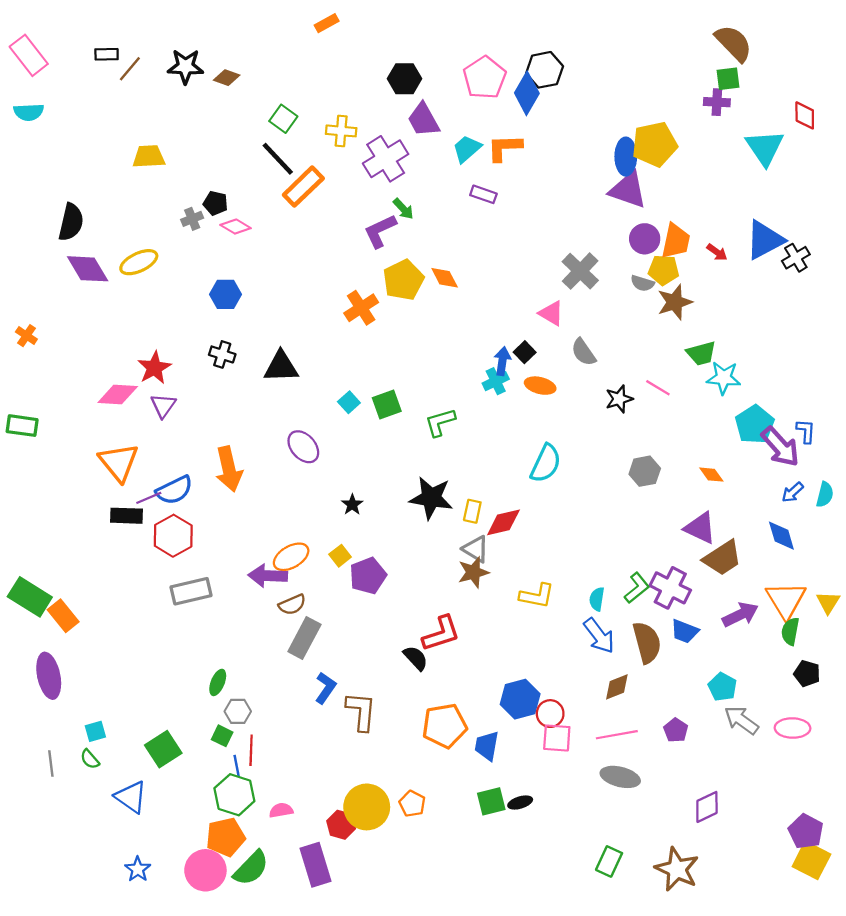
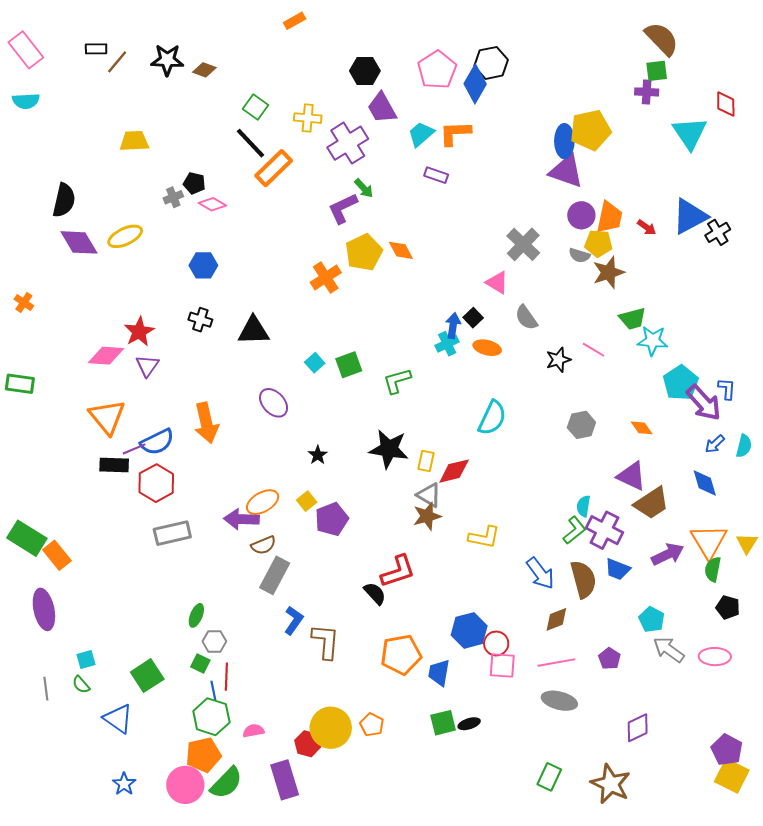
cyan semicircle: (597, 599) -> (583, 506), moved

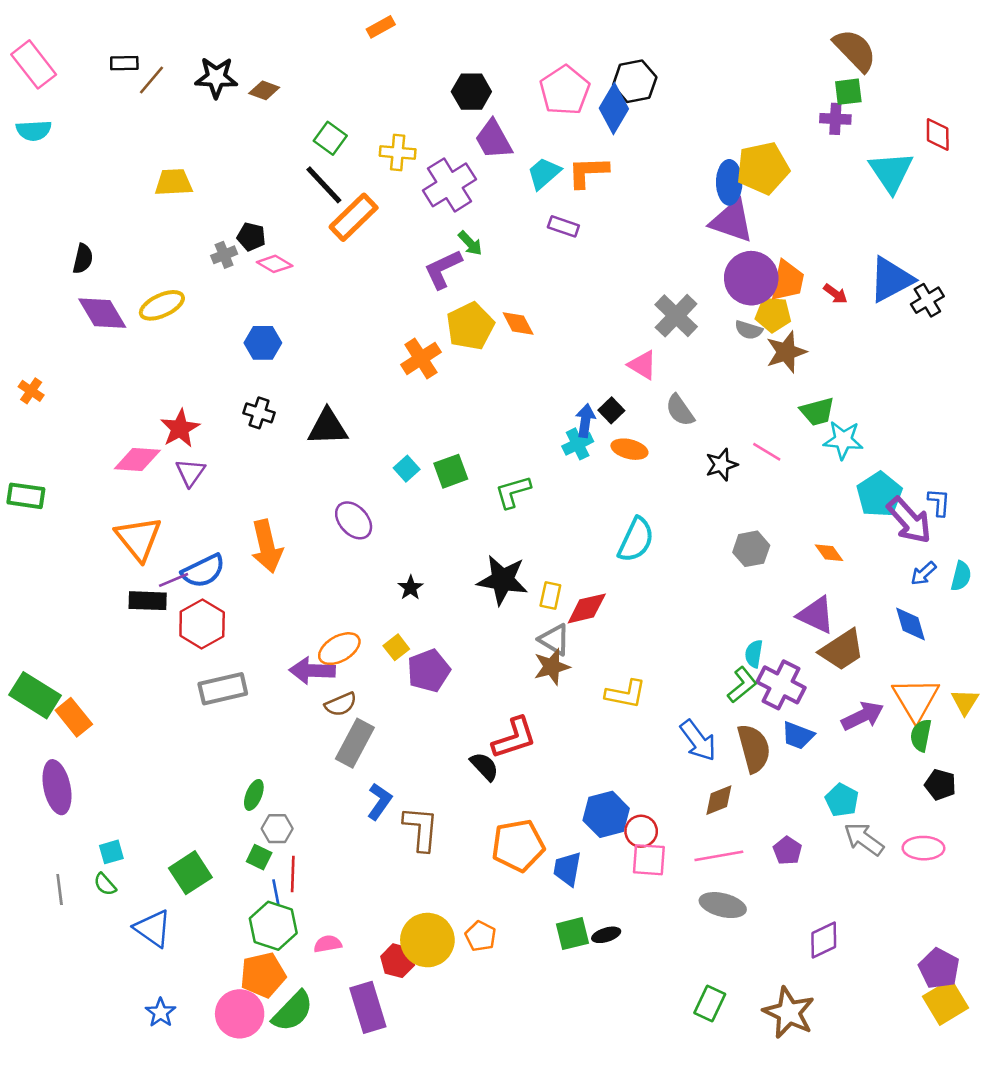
black semicircle: (64, 200) -> (83, 259), size x0.7
purple circle: (581, 215) -> (751, 278), size x1.5
yellow square: (732, 776) -> (945, 1002), turned 32

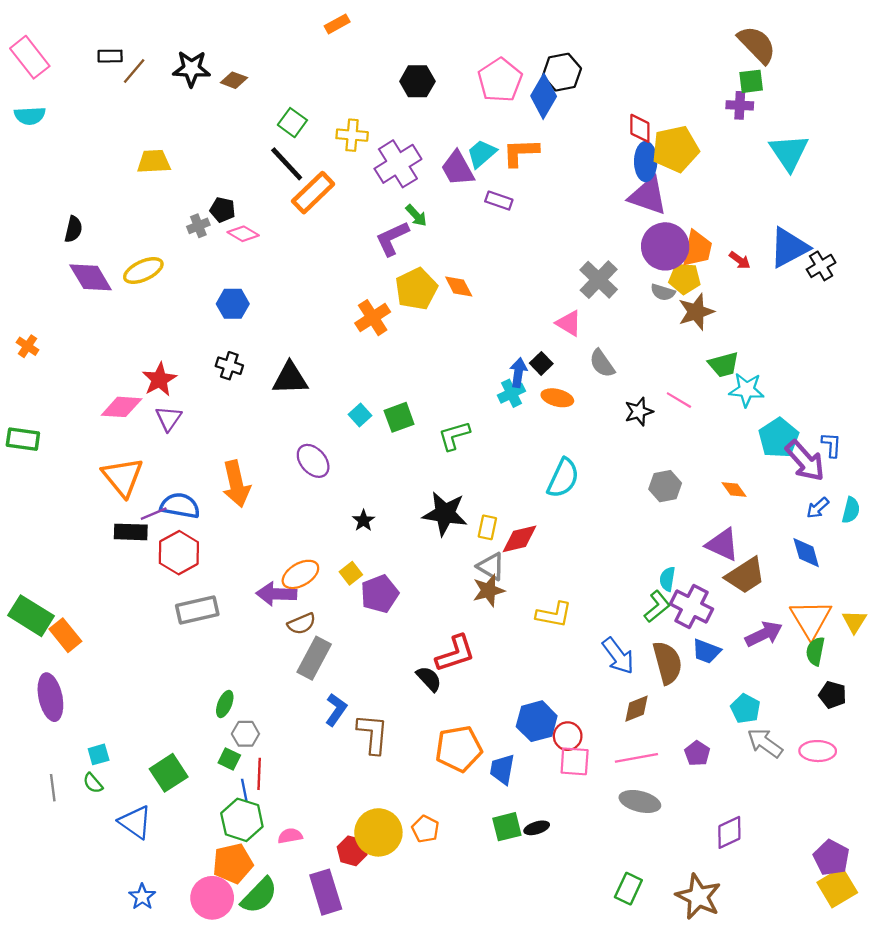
red diamond: (938, 134) -> (640, 128), moved
purple trapezoid: (493, 140) -> (458, 168), moved
blue semicircle: (203, 571) -> (180, 506), turned -144

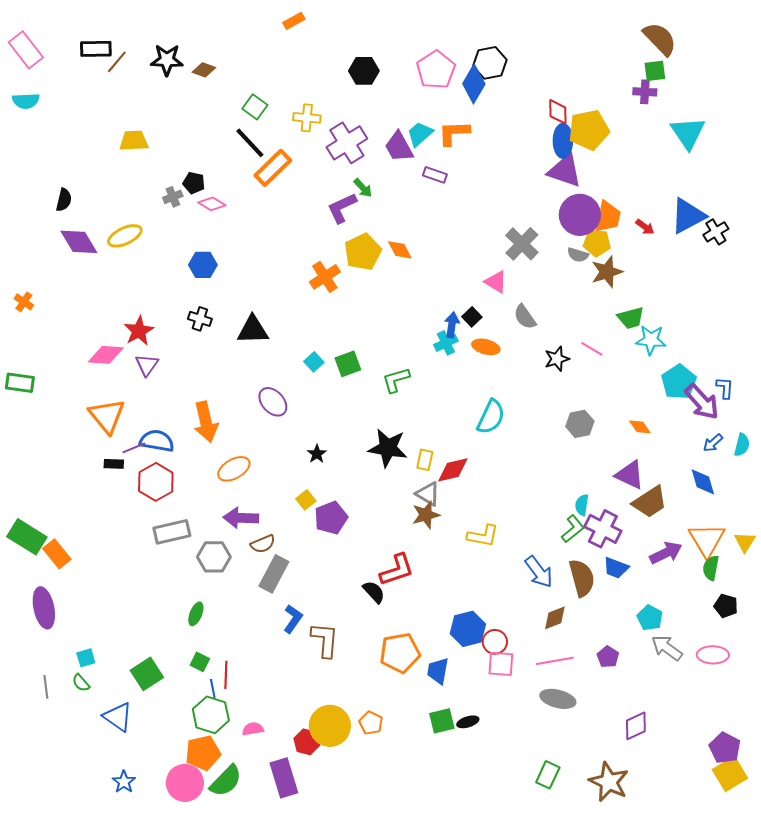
black rectangle: (110, 56) -> (96, 49), size x1.4
black rectangle: (131, 532) -> (114, 464), size x0.7
orange ellipse: (300, 574) -> (234, 469), moved
gray hexagon: (245, 734) -> (214, 557), moved, size x1.4

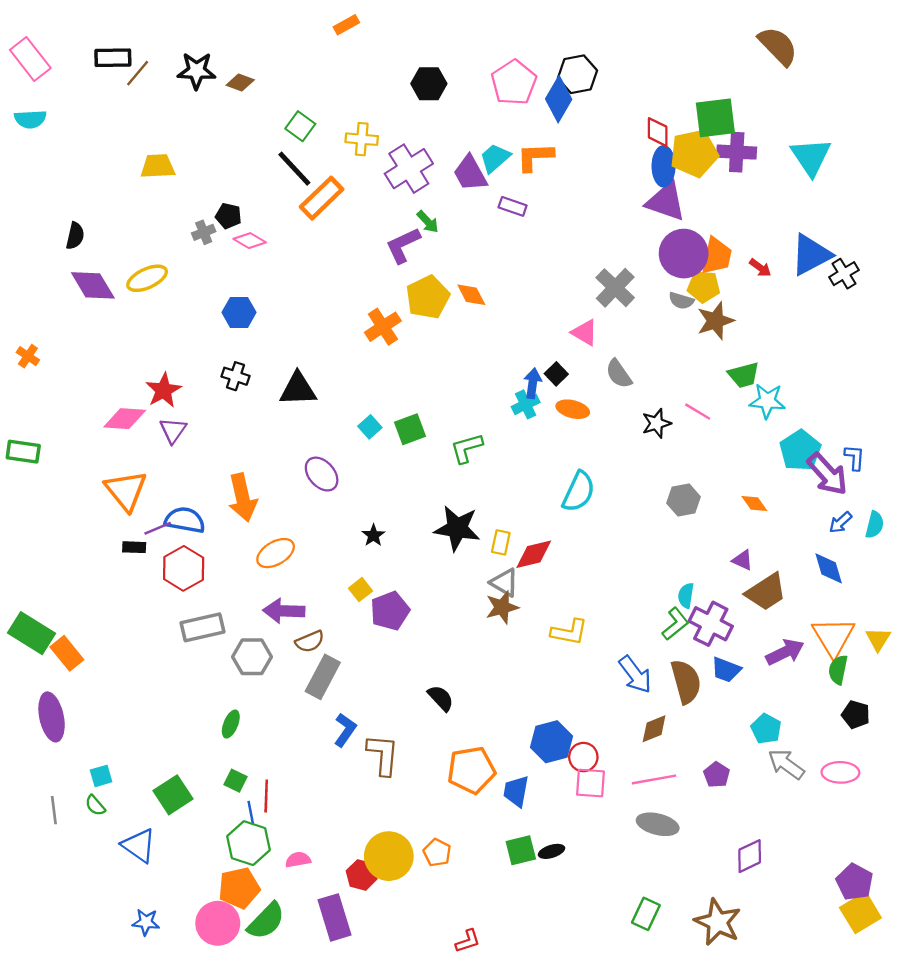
green square: (655, 71) -> (715, 118), moved, size x1.6
purple cross: (645, 92) -> (737, 152), moved, size x1.4
purple triangle: (630, 475) -> (743, 560), size x0.6
red L-shape: (397, 570) -> (468, 941), moved, size x0.6
blue star: (124, 782) -> (146, 922), turned -30

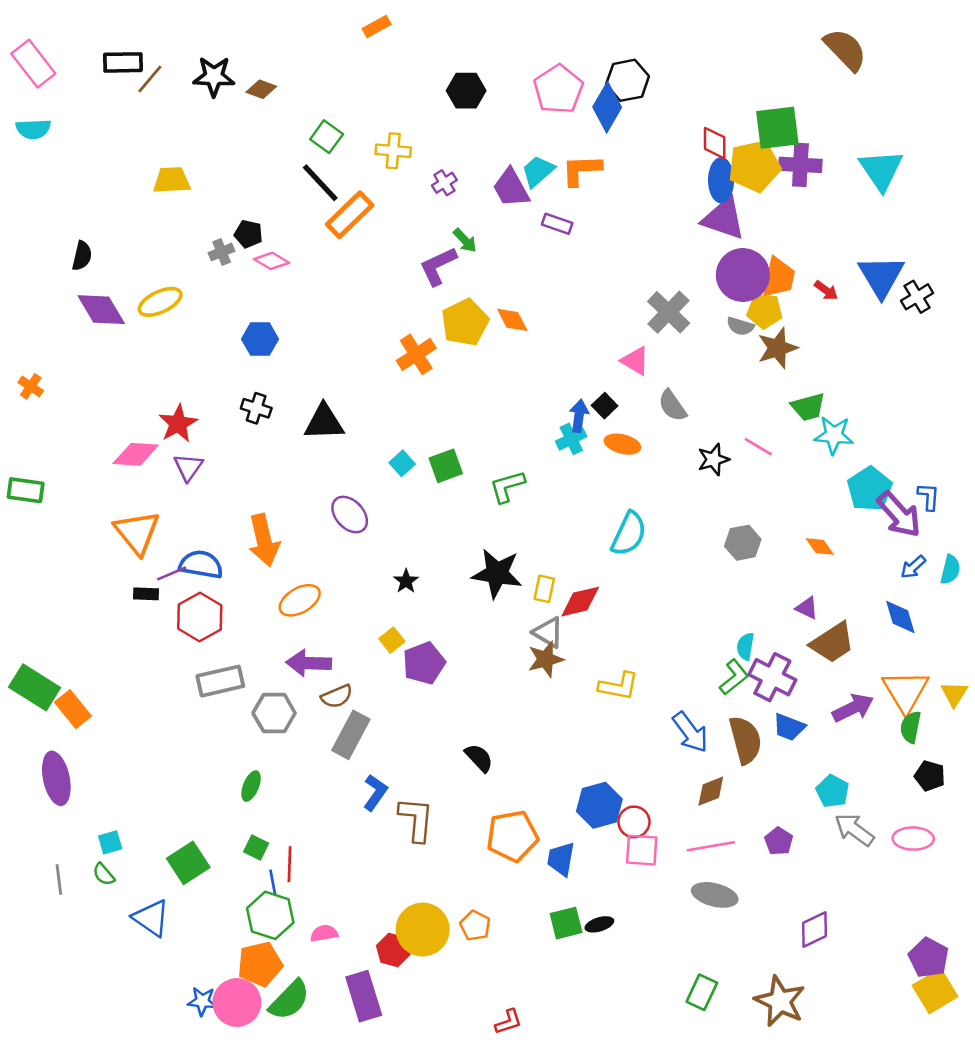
purple cross: (409, 169) -> (444, 183), size x0.5
blue triangle: (811, 255) -> (881, 276), turned -33
blue star: (146, 922) -> (202, 1001), moved

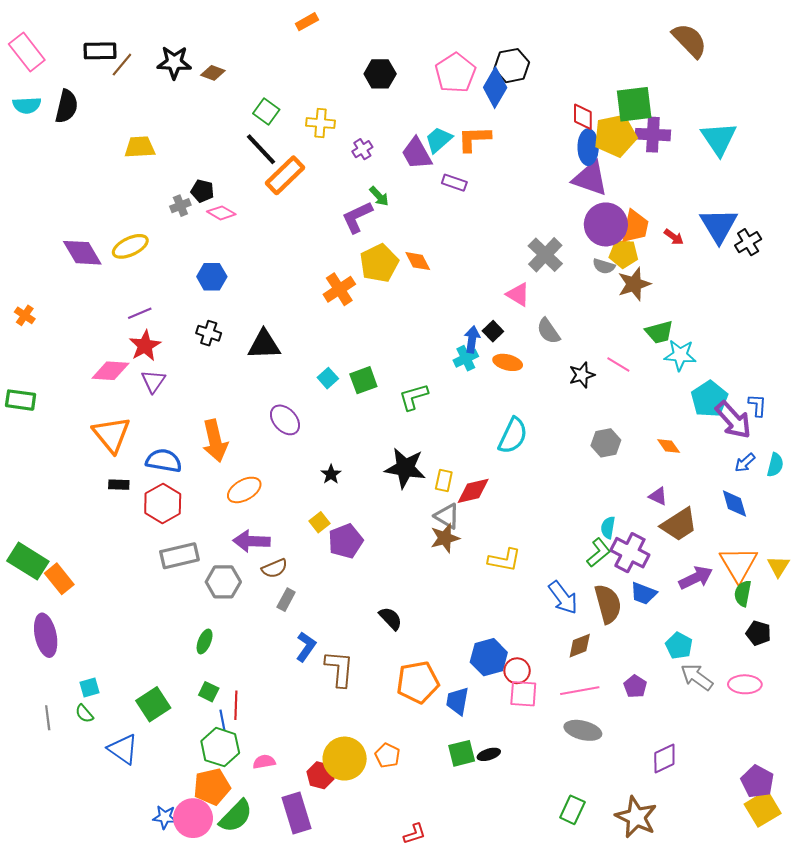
black semicircle: (82, 256) -> (67, 106), moved, size x1.4
purple line: (172, 573) -> (140, 313), moved
gray rectangle: (351, 735) -> (286, 600), size x0.6

